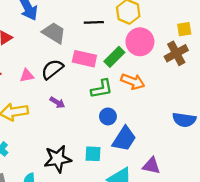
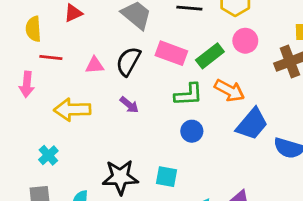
pink circle: (140, 42) -> (245, 41), size x0.7
black semicircle: (52, 69) -> (128, 61), turned -30
blue trapezoid: (124, 139) -> (252, 124), moved

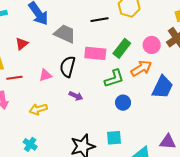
pink circle: (245, 41) -> (152, 45), moved
orange arrow: (229, 90) -> (141, 68), turned -45
yellow arrow: (72, 110) -> (38, 109), size x0.7

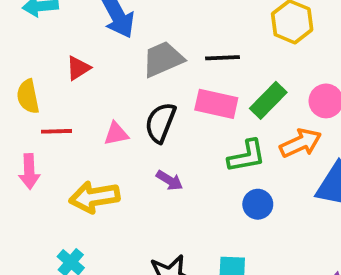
black line: (99, 20) -> (223, 58), moved
gray trapezoid: (65, 34) -> (163, 59), turned -55
yellow arrow: (38, 109) -> (94, 197), size x1.4

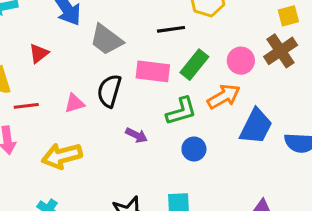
black line: (223, 58) -> (171, 29), moved
gray trapezoid: (163, 59) -> (106, 40), turned -114
purple arrow: (170, 180) -> (137, 135), moved

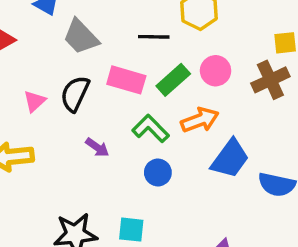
pink circle: (241, 61) -> (216, 71), moved
pink triangle: (74, 103) -> (35, 101), turned -35
green L-shape: (181, 111) -> (151, 129), turned -128

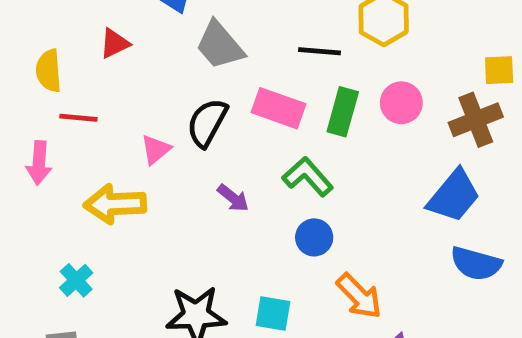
green rectangle: (173, 80) -> (343, 112), turned -36
pink triangle: (35, 101) -> (156, 149), moved
orange arrow: (200, 120) -> (359, 296), moved, turned 63
blue trapezoid: (230, 159) -> (454, 196), moved

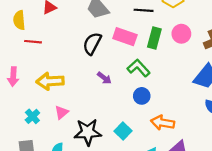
pink triangle: (156, 149) -> (62, 112), moved
pink arrow: (39, 163) -> (13, 77), moved
orange arrow: (359, 296) -> (163, 123), turned 145
cyan square: (273, 313) -> (123, 131), turned 35

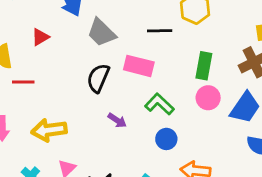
pink circle: (181, 34) -> (208, 98), moved
green rectangle: (154, 38) -> (204, 66), moved

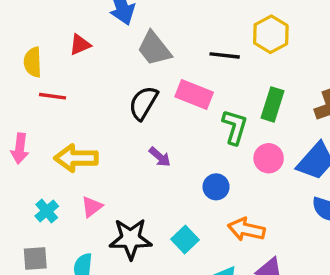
pink circle: (208, 98) -> (269, 158), moved
green L-shape: (159, 104) -> (235, 127), moved, turned 56

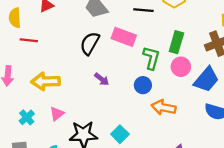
pink circle: (269, 158) -> (181, 67), moved
blue circle: (216, 187) -> (143, 85), moved
orange arrow: (246, 229) -> (164, 107), moved

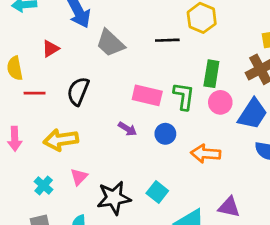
pink rectangle: (124, 37) -> (147, 95), moved
black semicircle: (90, 43) -> (78, 91), moved
blue circle: (143, 85) -> (165, 134), moved

